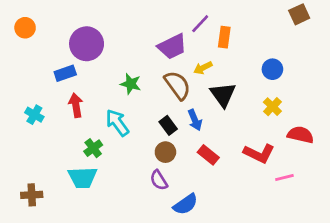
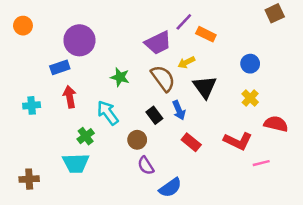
orange rectangle: (224, 37) -> (206, 34), turned -72
cyan cross: (34, 115) -> (32, 105), turned -35
brown circle: (165, 152) -> (137, 140), moved

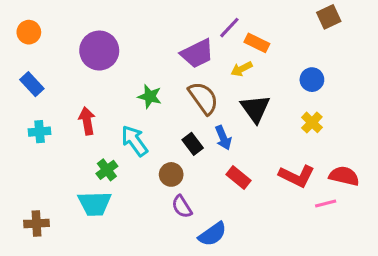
brown square: (275, 13) -> (329, 17), moved
yellow arrow: (186, 62) -> (242, 69), moved
blue rectangle: (60, 67) -> (32, 84), moved, turned 66
red semicircle: (276, 124) -> (344, 176), moved

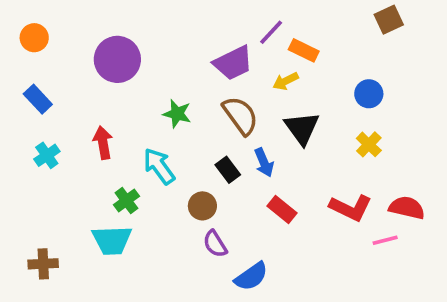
cyan cross: (40, 132) -> (47, 155), turned -30

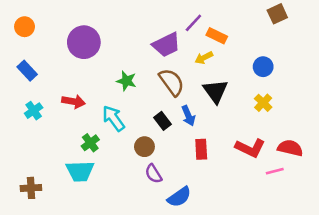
red arrow: (103, 143) -> (74, 102), turned 110
red rectangle: (282, 210) -> (201, 149), turned 48

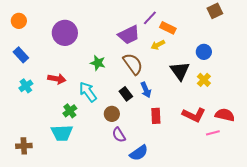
black triangle: (215, 91) -> (180, 71), moved

